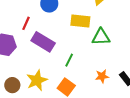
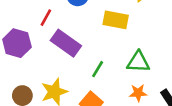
green triangle: (101, 37) -> (138, 62), moved

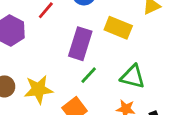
purple rectangle: (66, 43) -> (80, 44), moved, turned 60

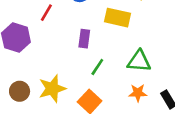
purple rectangle: (80, 44) -> (84, 39), size x0.6

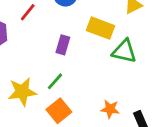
green triangle: (139, 61) -> (124, 51), moved
green line: (97, 67) -> (55, 81), moved

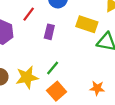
purple rectangle: (63, 45) -> (49, 32), moved

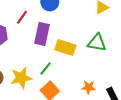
yellow rectangle: (87, 24) -> (65, 48), moved
purple rectangle: (49, 32) -> (42, 34), size x1.5

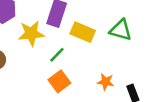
yellow star: (21, 78) -> (31, 33), moved

